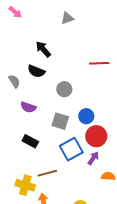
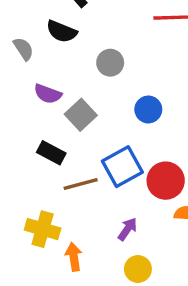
gray square: (60, 121) -> (81, 115), moved, turned 30
red circle: (96, 136) -> (166, 181), moved
purple arrow: (93, 158) -> (127, 229), moved
brown line: (47, 173) -> (81, 184), moved

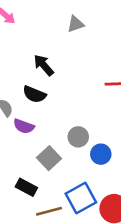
gray circle: (110, 63) -> (78, 137), moved
purple semicircle: (48, 94) -> (24, 126), moved

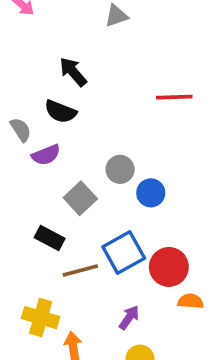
purple semicircle: (24, 126) -> (46, 155), turned -42

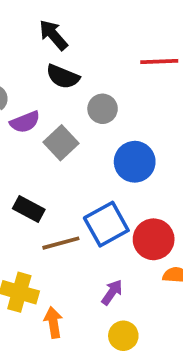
black semicircle: (60, 112) -> (63, 77), moved
gray circle: (120, 169) -> (103, 109), moved
blue circle: (151, 193) -> (135, 162), size x1.4
gray square: (80, 198) -> (61, 143), moved

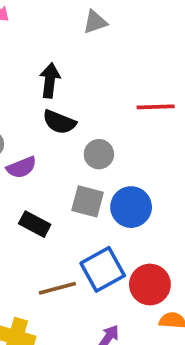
black arrow: (53, 35) -> (50, 80), turned 48
gray square: (61, 143) -> (88, 201), moved, turned -32
black rectangle: (29, 209) -> (35, 224), moved

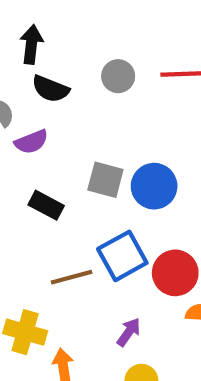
black arrow: (50, 80) -> (31, 44), moved
black semicircle: (59, 122) -> (50, 89), moved
gray circle: (99, 154) -> (118, 76), moved

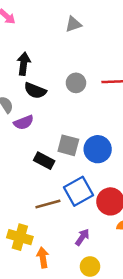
black rectangle: (46, 205) -> (44, 161), moved

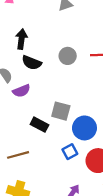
blue circle: (98, 149) -> (84, 128), moved
blue square: (79, 191) -> (70, 152), size x0.6
brown line: (48, 204) -> (18, 155), moved

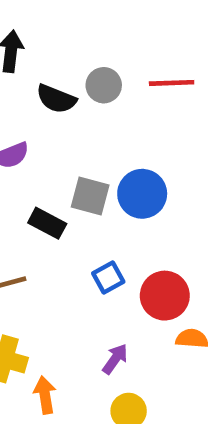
black semicircle: (32, 63) -> (56, 99), moved
blue circle: (84, 128) -> (142, 194), moved

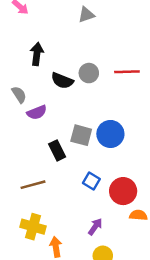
black rectangle: (47, 223) -> (57, 150), turned 36
blue square: (108, 277) -> (91, 181), turned -30

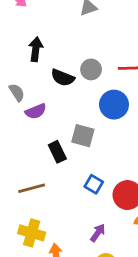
blue circle: (110, 134) -> (114, 105), moved

